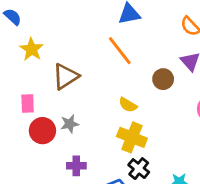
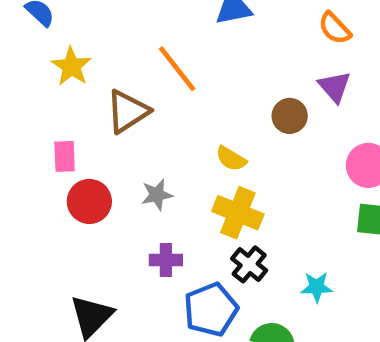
orange line: (120, 51) -> (177, 69), moved
gray star: (70, 124) -> (157, 195), moved
purple cross: (76, 166) -> (166, 260), moved

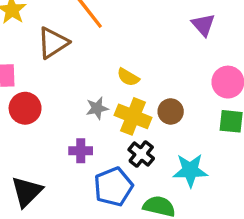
brown circle: (290, 116) -> (171, 111), moved
gray star: (157, 195) -> (97, 108), moved
cyan star: (317, 287) -> (190, 170), size x1.5

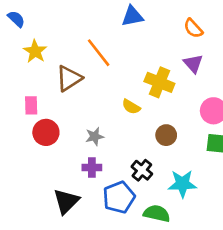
gray star: (97, 108) -> (95, 136), moved
yellow cross: (133, 116) -> (159, 82), moved
black triangle: (27, 192) -> (66, 201), moved

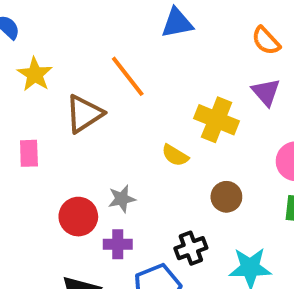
red circle: (46, 132) -> (78, 217), moved
black cross: (142, 170) -> (191, 248), turned 30

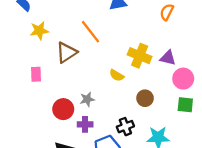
orange semicircle: (266, 41) -> (167, 12), turned 70
yellow star: (35, 74) -> (39, 31), turned 30
purple triangle: (266, 92) -> (168, 58), moved, turned -35

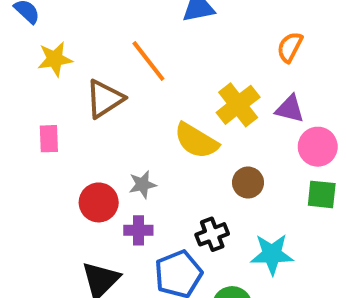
orange semicircle: (167, 12) -> (290, 47), moved
yellow cross: (140, 56) -> (238, 105), turned 30
yellow semicircle: (117, 75) -> (196, 141), size x1.6

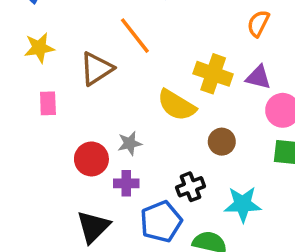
yellow star: (55, 59) -> (39, 48), moved
yellow cross: (238, 105) -> (213, 74), turned -33

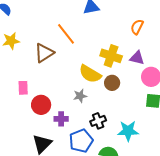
pink rectangle: (48, 103) -> (23, 88), moved
brown circle: (222, 142) -> (112, 83), moved
gray star: (130, 143) -> (80, 96), moved

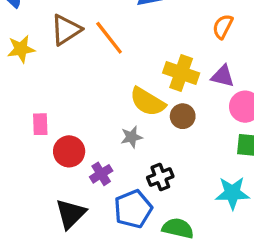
brown triangle: (44, 53) -> (66, 30), moved
purple cross: (61, 119) -> (101, 174), turned -32
cyan star: (128, 131) -> (232, 193), moved

